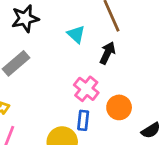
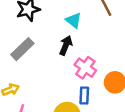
black arrow: (107, 53) -> (66, 45), moved

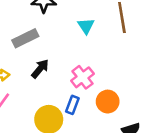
black arrow: (66, 45) -> (40, 69), moved

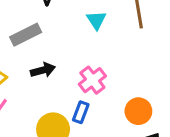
black arrow: (40, 69) -> (43, 70), turned 36
orange circle: (108, 102) -> (138, 111), moved

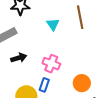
pink cross: (92, 80) -> (51, 64), turned -30

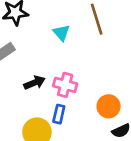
black arrow: (19, 58) -> (34, 83), moved

